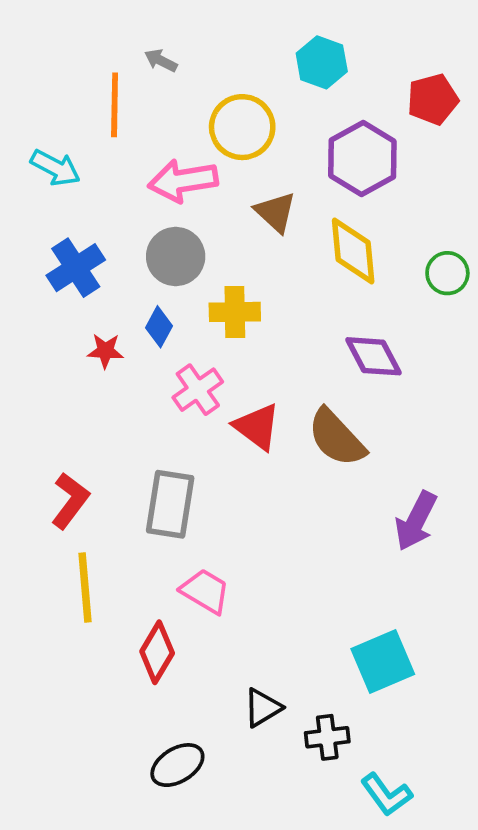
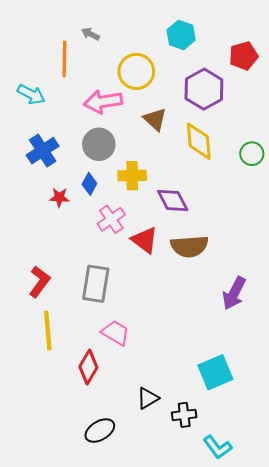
purple diamond: (373, 356) -> (173, 200), moved
brown semicircle: (336, 438) -> (189, 246), turned -51

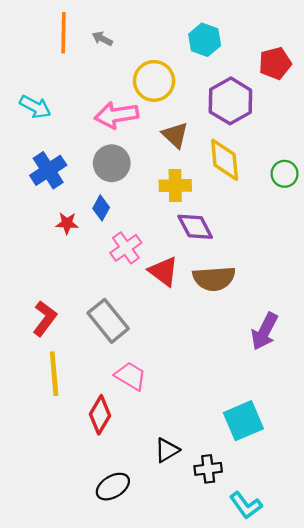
orange line: (64, 59) -> (63, 33), moved
yellow cross: (132, 176) -> (175, 186), moved
gray rectangle: (96, 284) -> (108, 321), turned -48

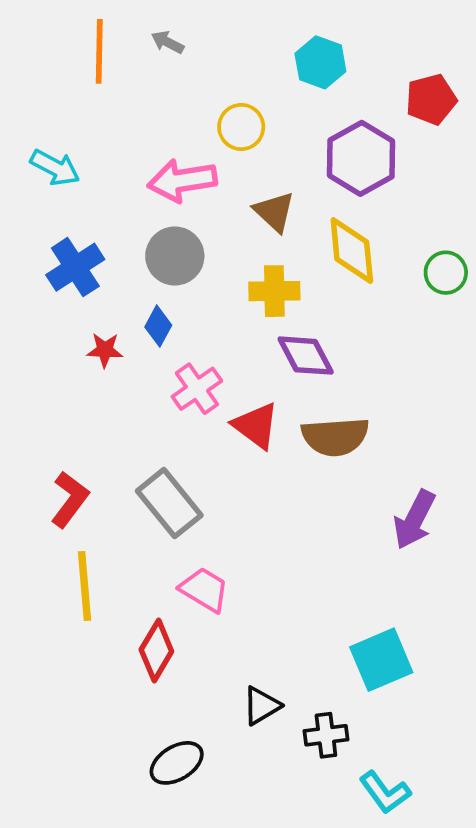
gray arrow: (102, 39) -> (167, 42), moved
yellow circle: (154, 81) -> (241, 127), size x0.7

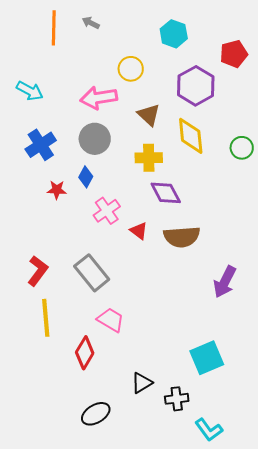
red triangle: (256, 426) -> (139, 231), size x0.7

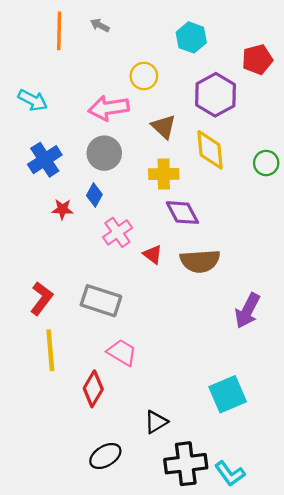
gray rectangle: (92, 273) -> (101, 301), turned -33
black cross: (177, 399) -> (186, 464), moved, size x1.6

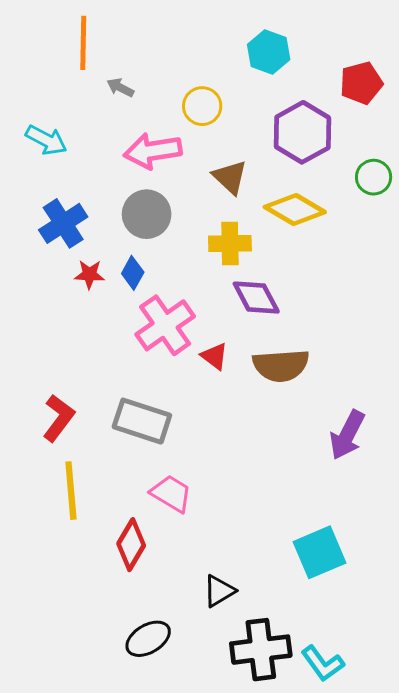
gray arrow: (100, 25) -> (120, 88), moved
yellow diamond: (210, 150) -> (295, 210), turned -54
green circle: (266, 163) -> (374, 177), moved
red star: (62, 209) -> (89, 274), moved
pink cross: (117, 232) -> (165, 325), size x1.4

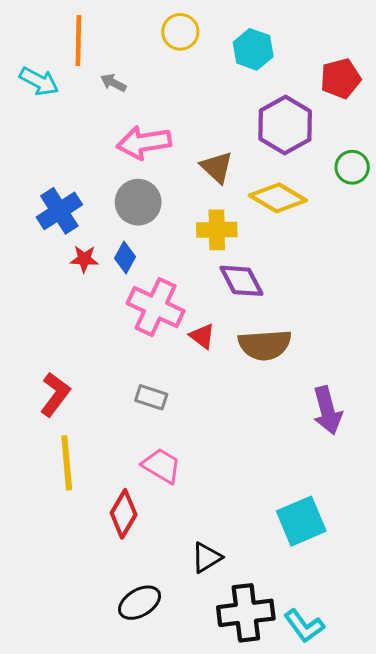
yellow circle: (202, 106) -> (180, 32), moved
cyan arrow: (46, 140) -> (39, 81), moved
pink cross: (165, 325) -> (156, 307), turned -30
gray rectangle: (142, 421) -> (151, 397), moved, size x0.6
purple arrow: (347, 435) -> (327, 410), turned -42

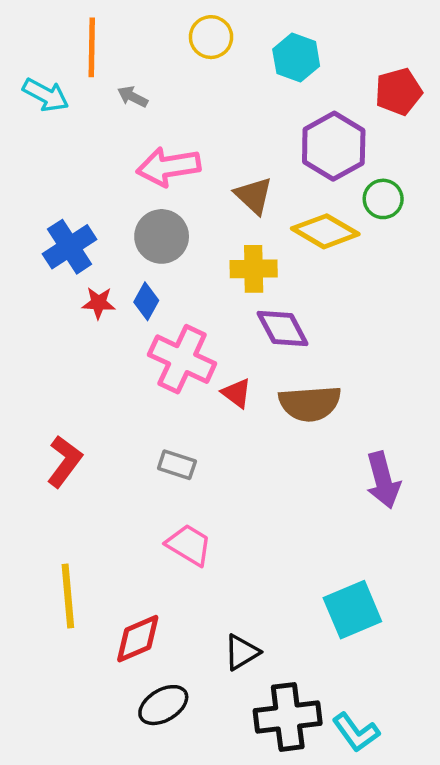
green circle: (352, 167) -> (383, 199), moved
yellow line: (67, 463) -> (68, 596), moved
red diamond: (124, 514) -> (138, 639), moved, turned 36

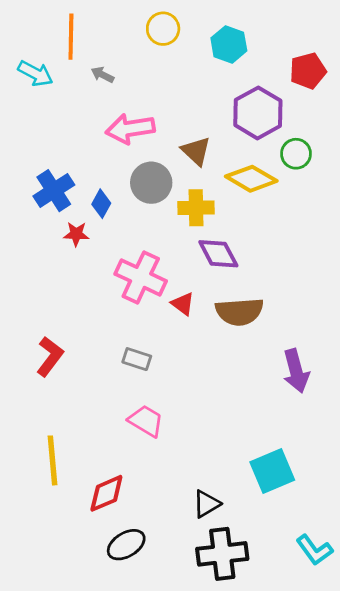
gray circle: (162, 236) -> (151, 183), moved
blue diamond: (146, 301) -> (101, 204), moved
black triangle: (242, 652) -> (206, 504), moved
cyan L-shape: (356, 732) -> (314, 550), moved

